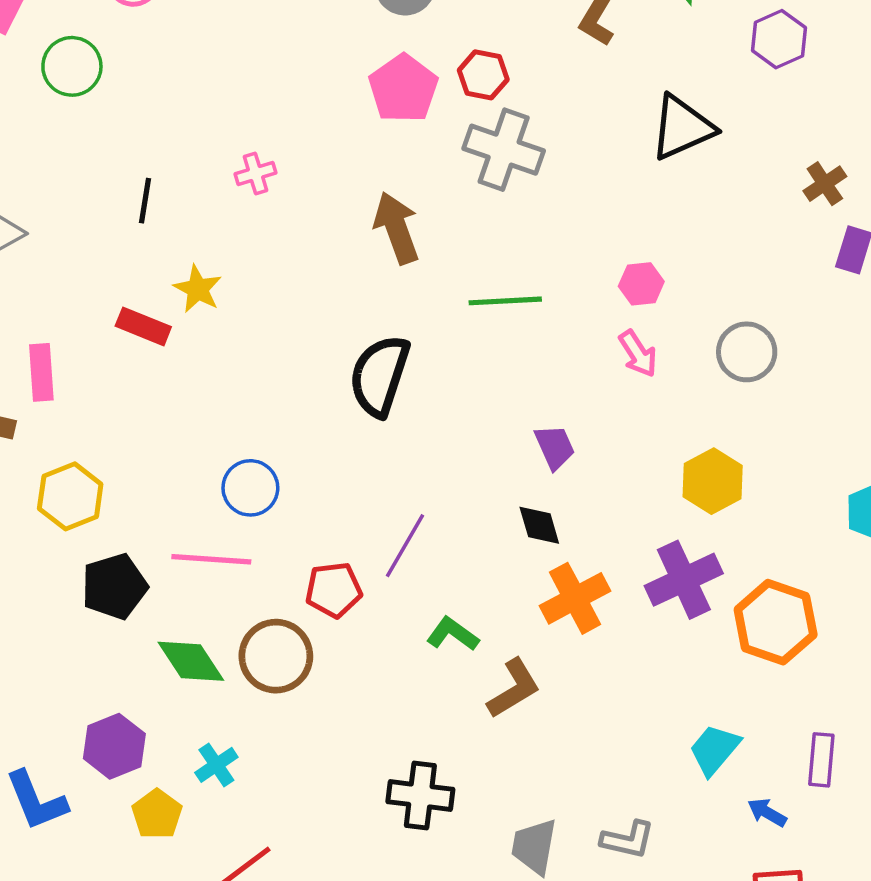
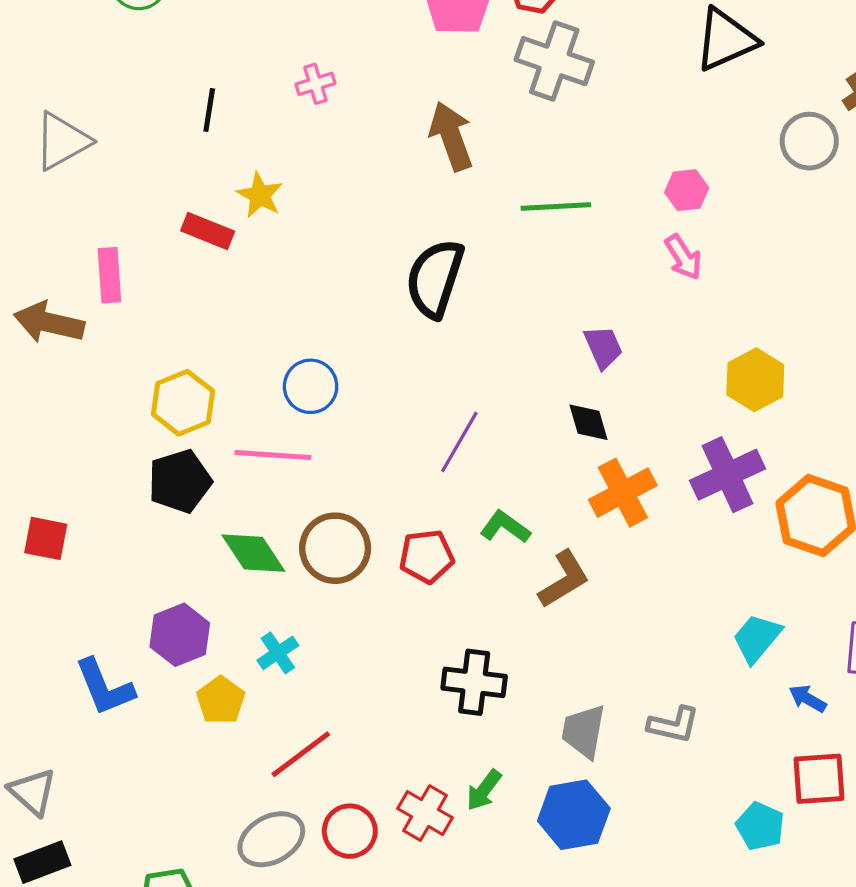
gray circle: (747, 352) -> (809, 141), moved
yellow hexagon: (70, 496) -> (183, 403), moved
red pentagon: (334, 590) -> (427, 556), moved

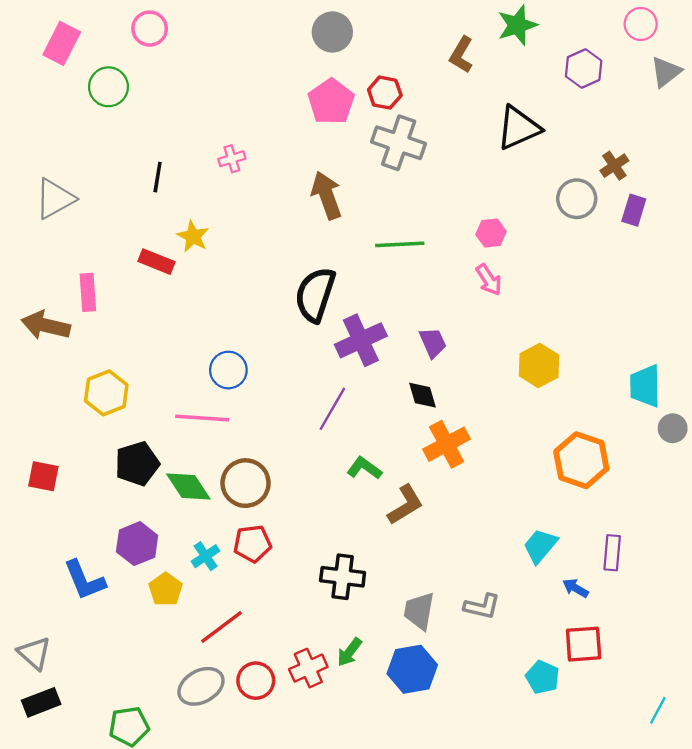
yellow hexagon: (183, 403) -> (106, 393), moved
purple cross: (727, 475) -> (361, 340), moved
black pentagon: (180, 481) -> (137, 464), moved
red pentagon: (427, 556) -> (252, 544), moved
red cross: (425, 813) -> (308, 668), turned 36

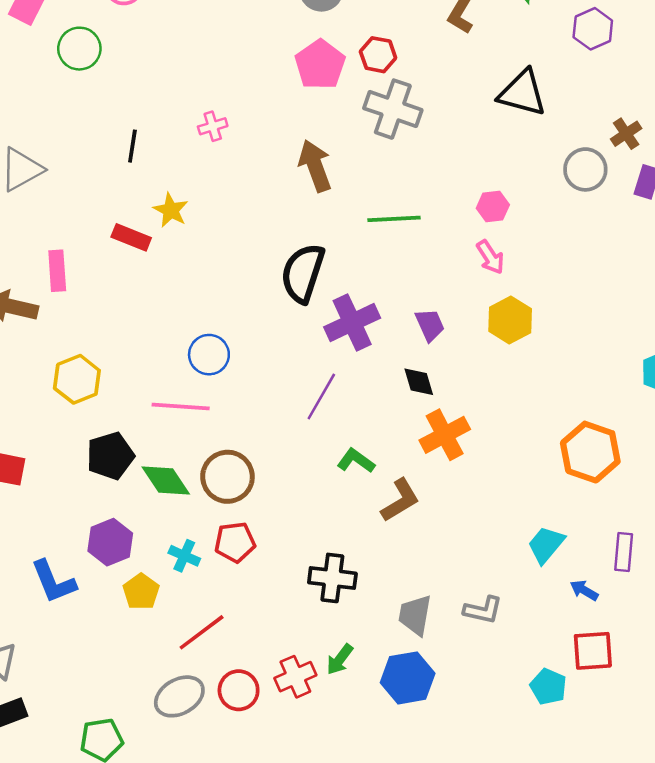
black triangle: (518, 128) -> (522, 93), turned 39
yellow hexagon: (539, 365) -> (510, 320), moved
cyan cross: (206, 556) -> (184, 556), turned -32

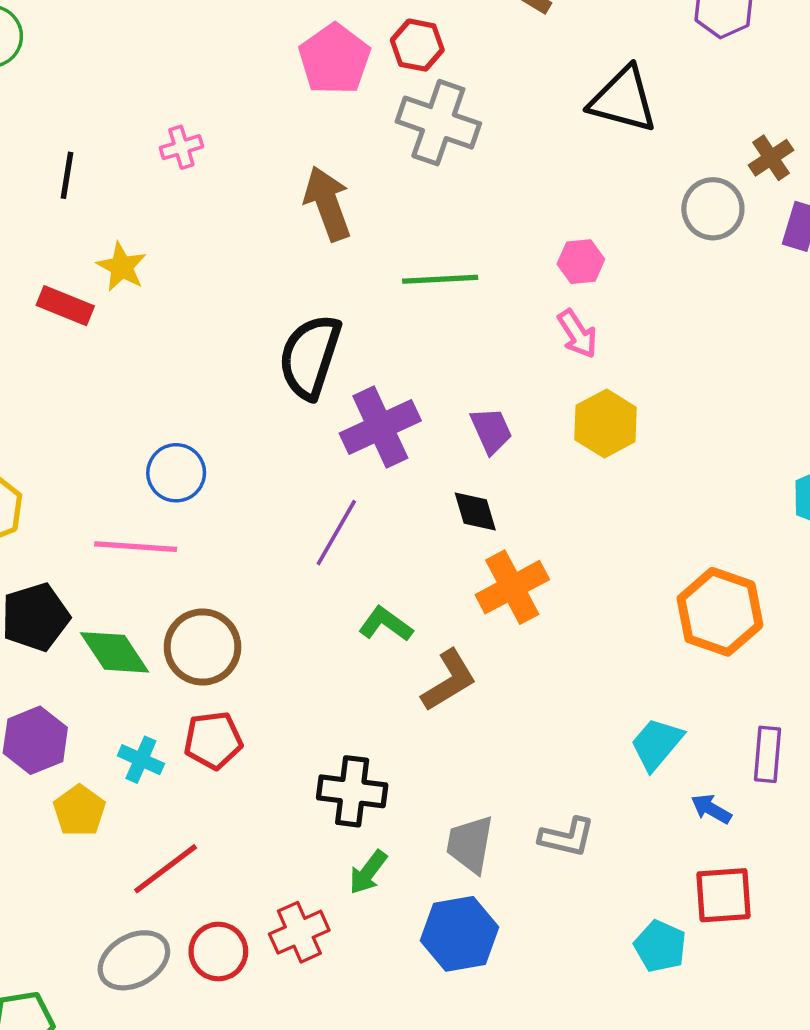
green arrow: (340, 659) -> (368, 872), moved

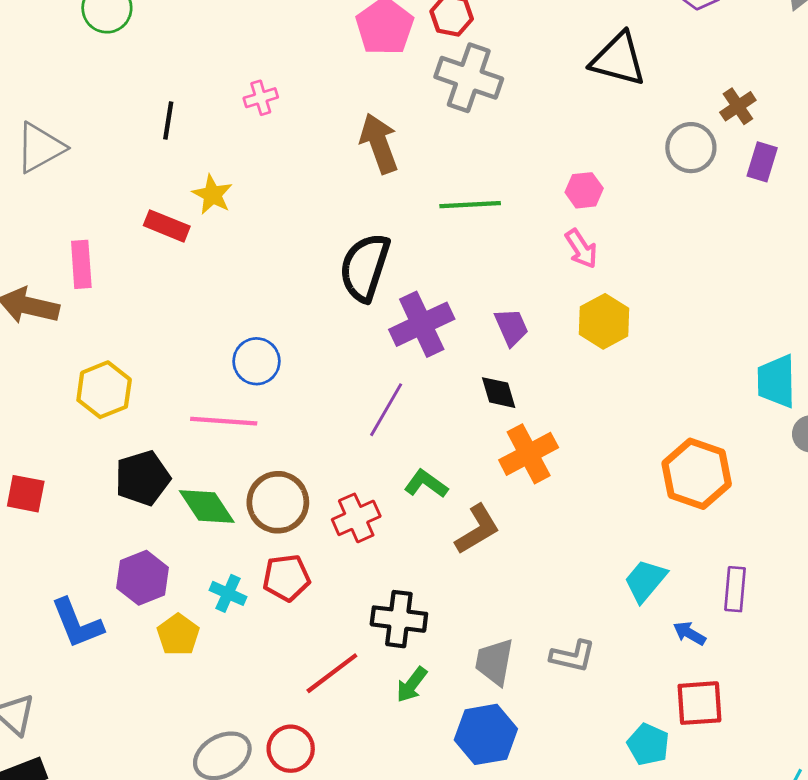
red line: (166, 869) -> (332, 673), moved
red cross: (299, 932) -> (356, 518), moved

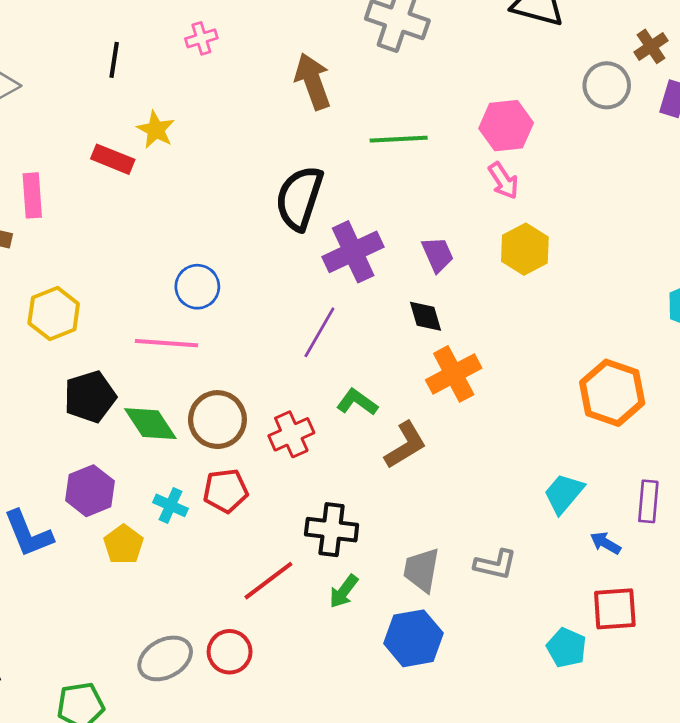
pink hexagon: (584, 190) -> (506, 126), size x1.5

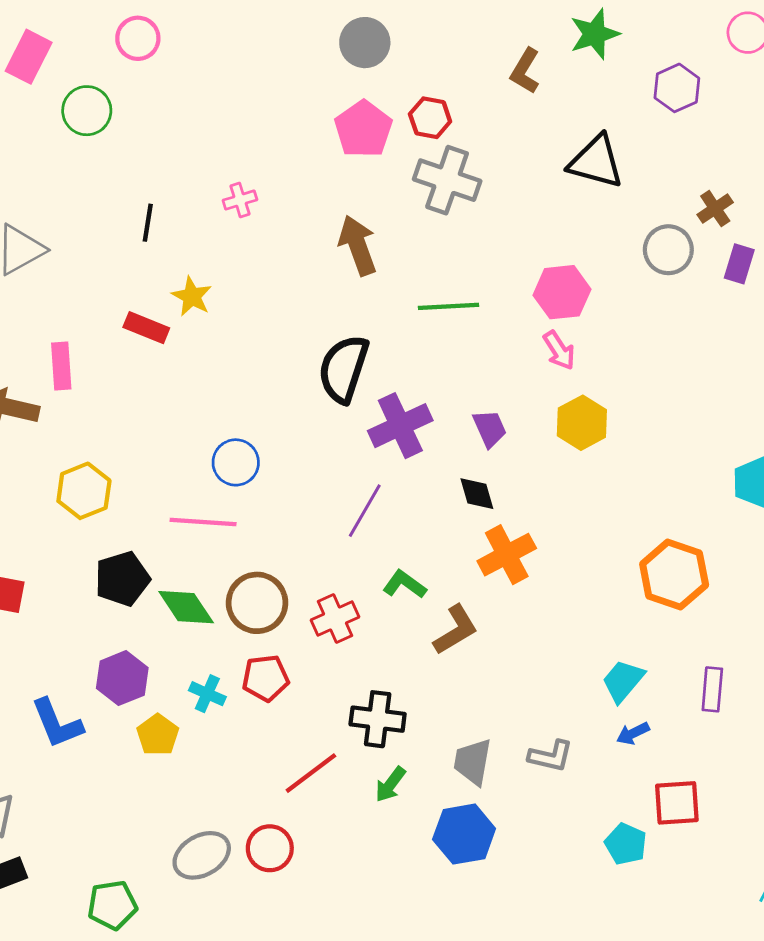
blue arrow: (605, 543) -> (633, 733), moved, turned -56

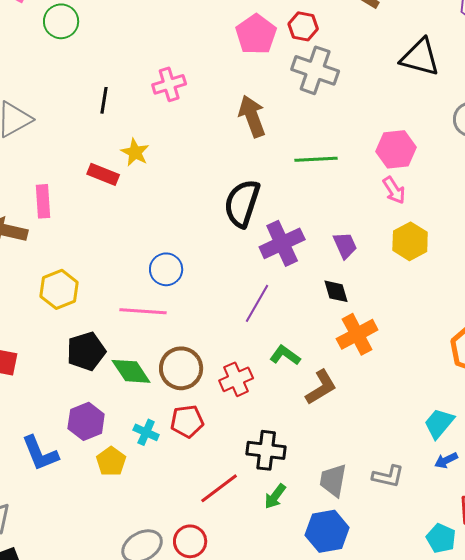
pink cross: (240, 200) -> (169, 84), size x1.4

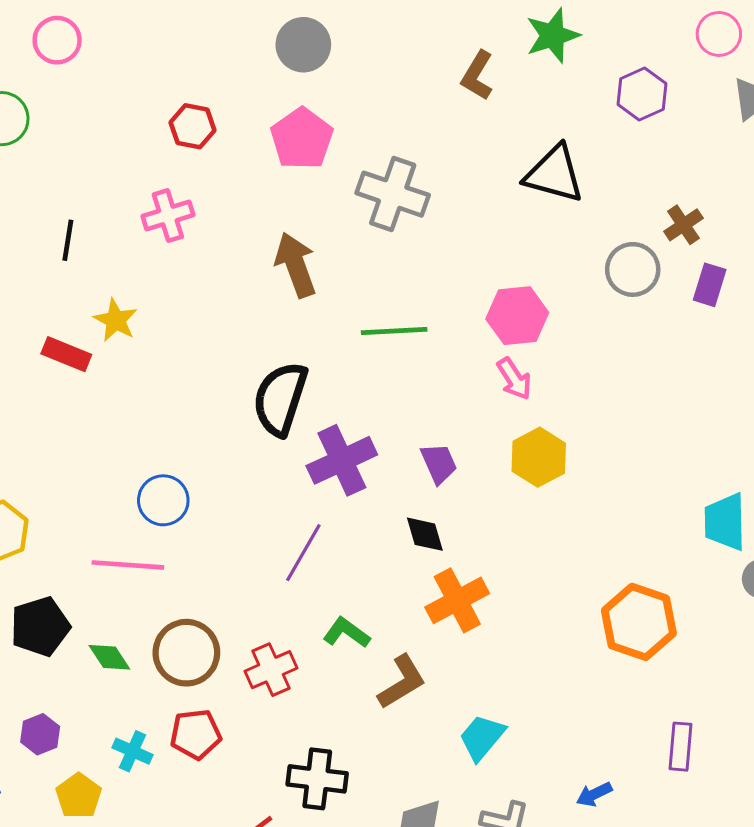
red hexagon: (303, 26) -> (193, 126), moved
green diamond: (131, 371) -> (109, 657), size x0.7
purple hexagon: (86, 421) -> (40, 734), size x0.7
cyan trapezoid: (439, 423) -> (482, 737), moved

